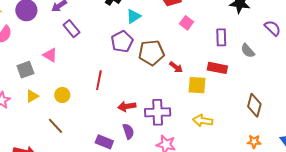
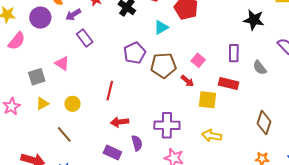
cyan triangle: (134, 16) -> (161, 27), moved
pink square: (187, 23) -> (198, 60), moved
red arrow: (127, 106) -> (120, 122), moved

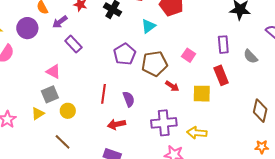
gray square: (37, 77) -> (50, 94), moved
red arrow: (187, 81) -> (172, 86), moved
red rectangle: (229, 83) -> (221, 75), turned 60
yellow arrow: (212, 136) -> (197, 133), moved
purple semicircle: (137, 143) -> (129, 99), moved

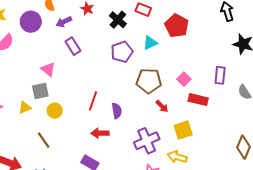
purple pentagon: (125, 54) -> (122, 52), moved
red rectangle: (221, 75) -> (198, 100), moved, turned -66
yellow square: (202, 94) -> (183, 130), moved, turned -30
purple cross: (164, 123) -> (147, 141), turned -30

